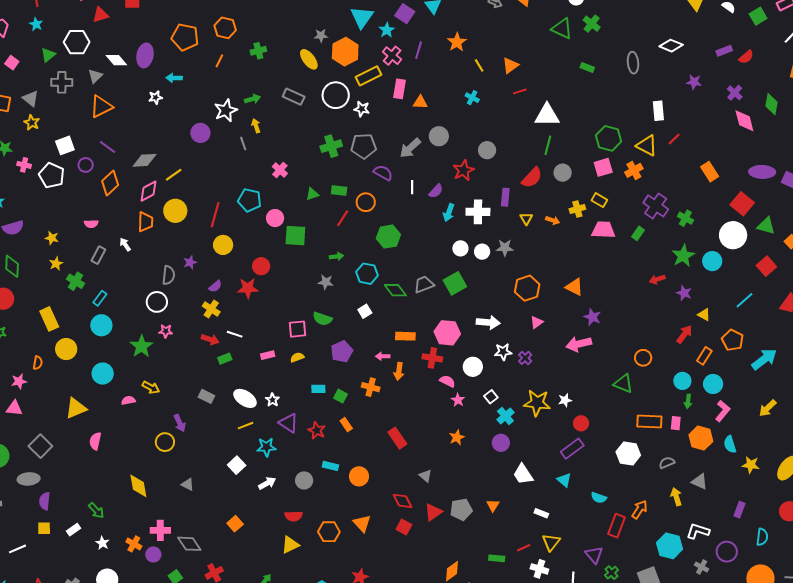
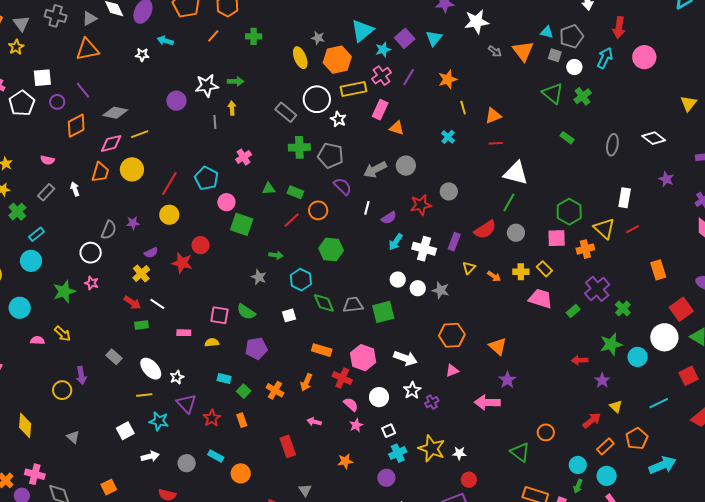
gray rectangle: (294, 97) -> (286, 112), moved
white star: (503, 352) -> (412, 390), turned 30
pink arrow: (383, 356) -> (314, 422), moved

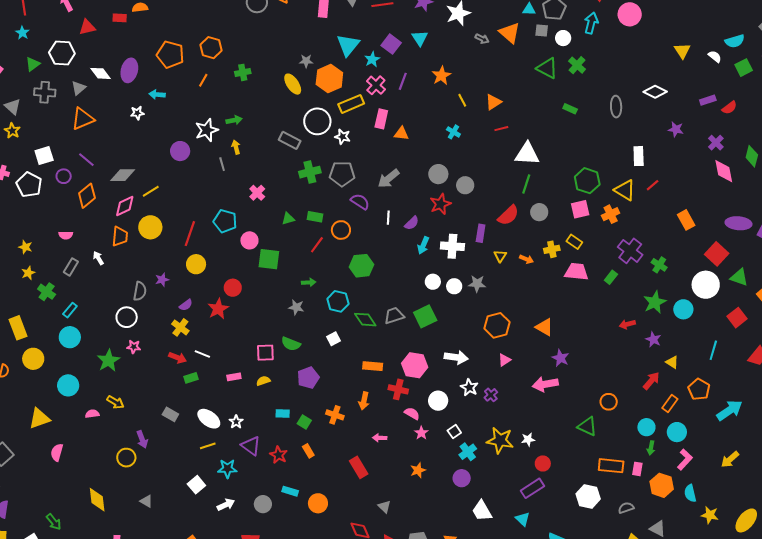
gray circle: (406, 166) -> (438, 174), moved
red star: (182, 263) -> (218, 309), turned -30
cyan line: (659, 403) -> (713, 350), turned -36

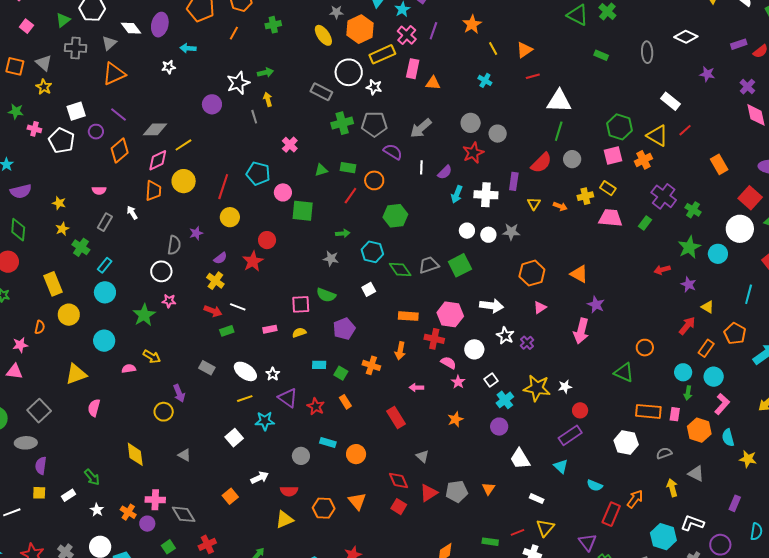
white rectangle: (639, 156) -> (670, 101), turned -48
pink arrow: (545, 384) -> (581, 331), turned -65
white arrow: (226, 505) -> (260, 478), moved

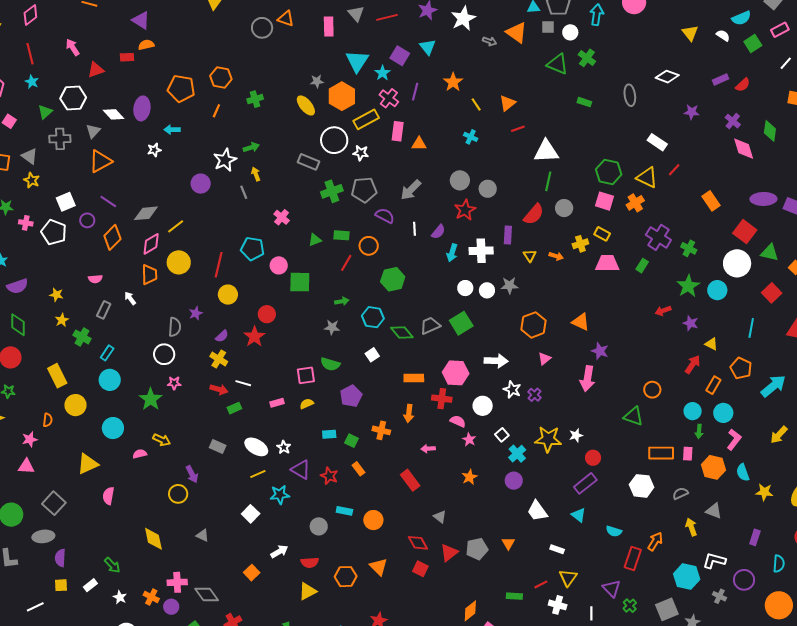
pink square: (613, 156) -> (604, 201), turned 36

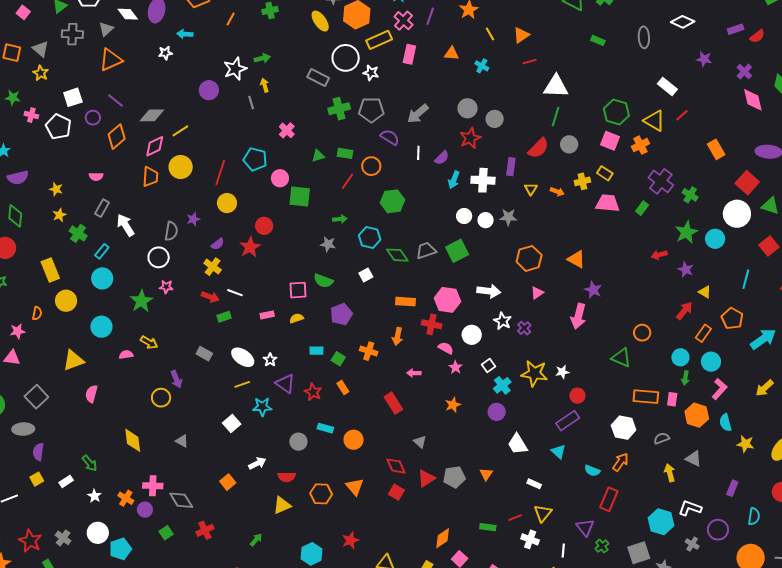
orange triangle: (419, 144) -> (452, 53), moved
white arrow: (130, 298) -> (126, 225), moved, size x1.6
orange arrow: (655, 541) -> (621, 462), moved
yellow square: (61, 585) -> (37, 479), turned -32

